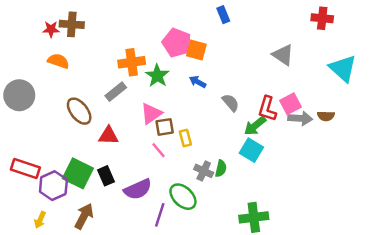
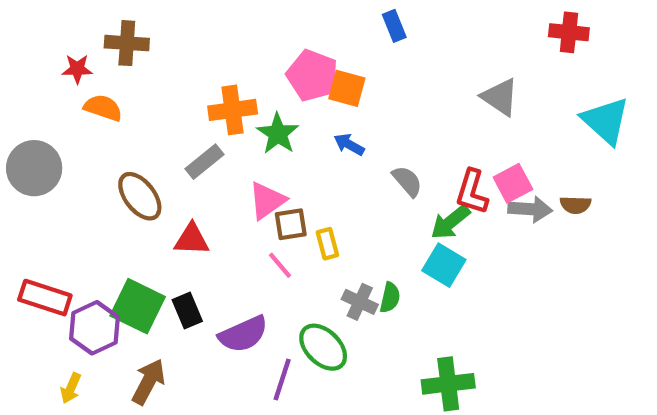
red star: (51, 29) -> (77, 69), moved

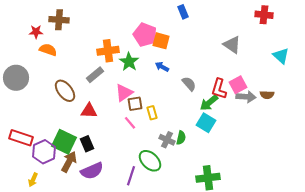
cyan triangle: (606, 121) -> (281, 56), size x0.7
purple semicircle: (243, 334) -> (92, 171), moved
brown arrow: (148, 382) -> (69, 162), moved

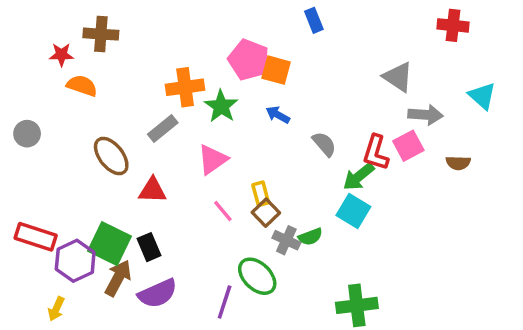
gray circle: (16, 78) -> (27, 134), size x0.6
gray arrow: (246, 97) -> (426, 115), moved
brown square: (135, 104) -> (266, 213), moved, turned -35
green semicircle: (181, 138) -> (310, 237), turned 56

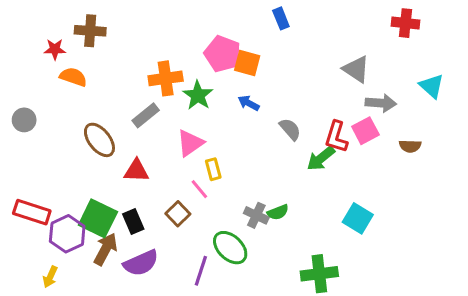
yellow rectangle: (261, 194) -> (213, 169), moved
cyan square: (353, 211) -> (358, 218), moved
brown square: (266, 213) -> (178, 214), moved

